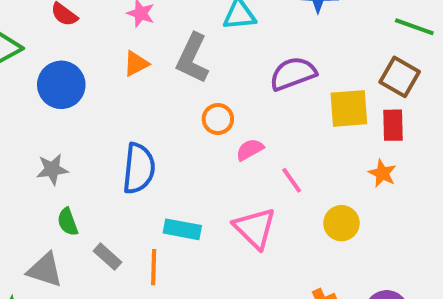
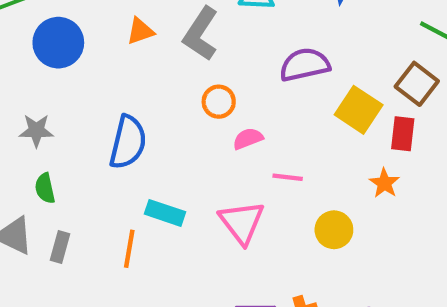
yellow square: (349, 108) -> (359, 110), turned 30
pink line: (292, 180) -> (288, 177), turned -56
gray rectangle: (108, 257) -> (60, 247), moved, turned 56

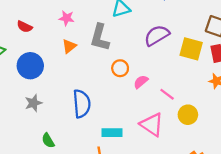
gray star: (36, 130) -> (33, 103), moved
pink line: (288, 177) -> (167, 94), turned 49
yellow circle: (334, 230) -> (188, 115), moved

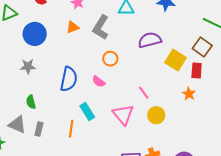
pink semicircle: (141, 82) -> (99, 81), moved, turned -120
cyan rectangle: (112, 133) -> (87, 111), turned 42

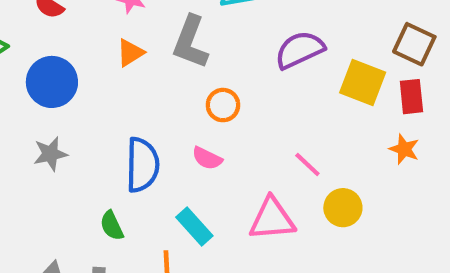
green semicircle: (31, 102) -> (112, 226), moved
pink triangle: (123, 114) -> (272, 219), turned -45

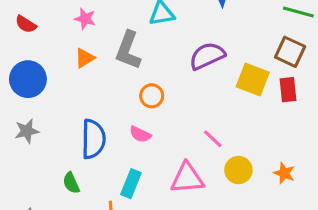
orange star: (404, 149) -> (284, 173), moved
cyan rectangle: (194, 226) -> (131, 184), turned 64

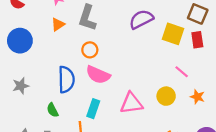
orange circle: (152, 96) -> (90, 50), moved
gray star: (27, 131) -> (21, 86), moved
pink semicircle: (140, 134) -> (98, 75), size x1.6
pink line: (213, 139) -> (182, 72), moved

